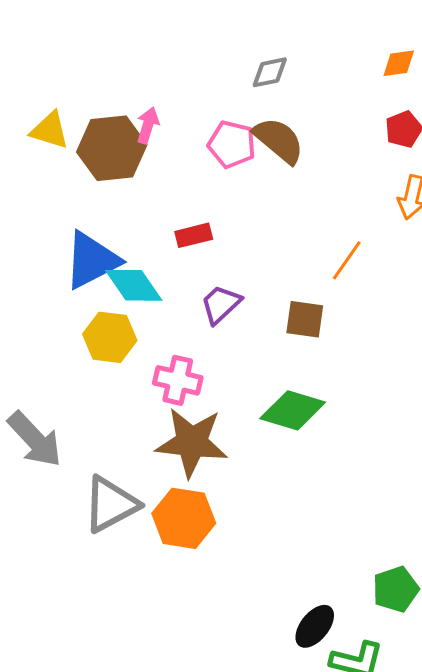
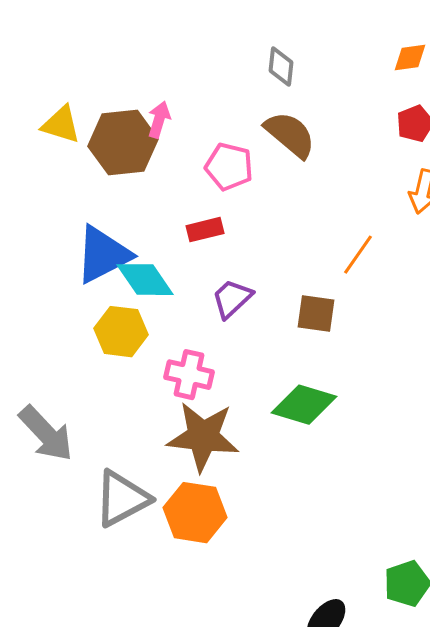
gray diamond: (270, 72) -> (281, 67), turned -72
pink pentagon: (232, 144) -> (229, 167), moved

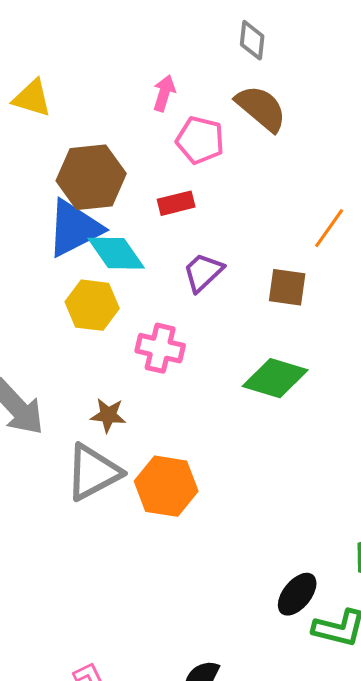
pink arrow: (159, 120) -> (164, 93), moved
brown hexagon: (123, 143) -> (91, 177), moved
brown star: (203, 437) -> (108, 415), moved, size x0.5

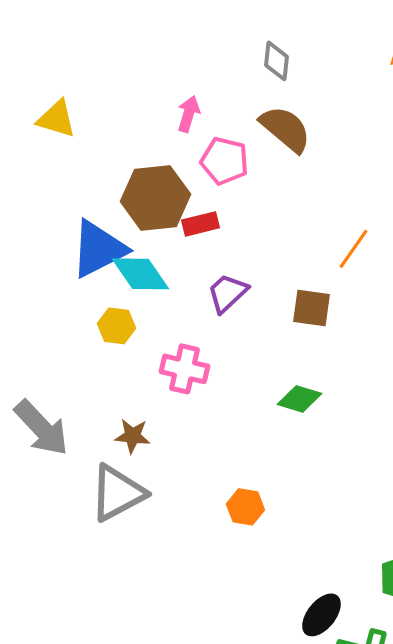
brown hexagon: (91, 177) -> (155, 198), moved
yellow hexagon: (92, 305) -> (116, 326), size x0.7
green diamond: (275, 378) -> (299, 399), size x0.7
orange hexagon: (166, 486) -> (245, 507), moved, size x0.6

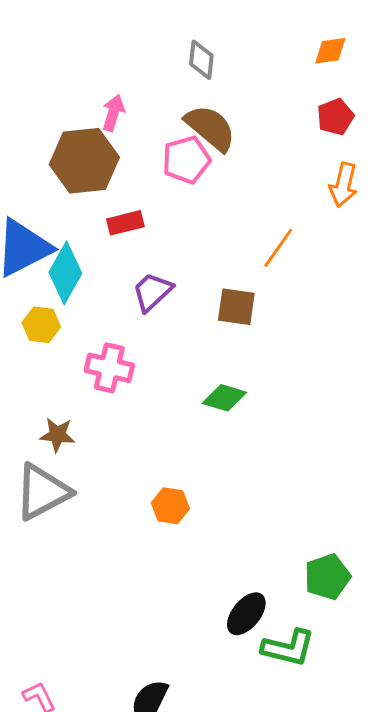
pink pentagon: (224, 161) -> (186, 160), moved, turned -30
brown hexagon: (155, 198) -> (84, 161), moved
cyan diamond: (140, 274) -> (65, 273), turned 64

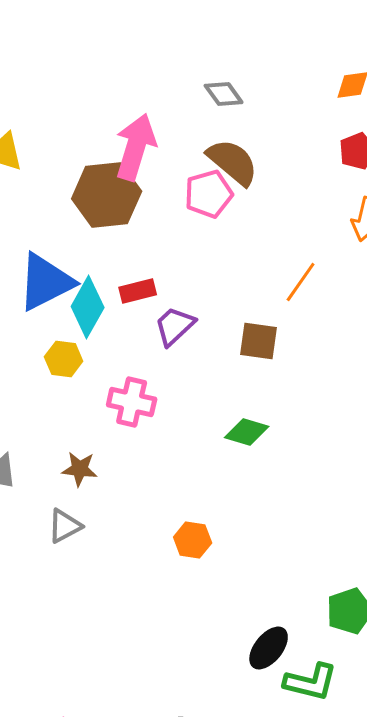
gray diamond: (201, 60) -> (224, 94), turned -42
pink arrow: (113, 113) -> (136, 147), size x1.8
red rectangle: (125, 223) -> (138, 291), moved
gray triangle: (42, 492) -> (65, 526), size x0.6

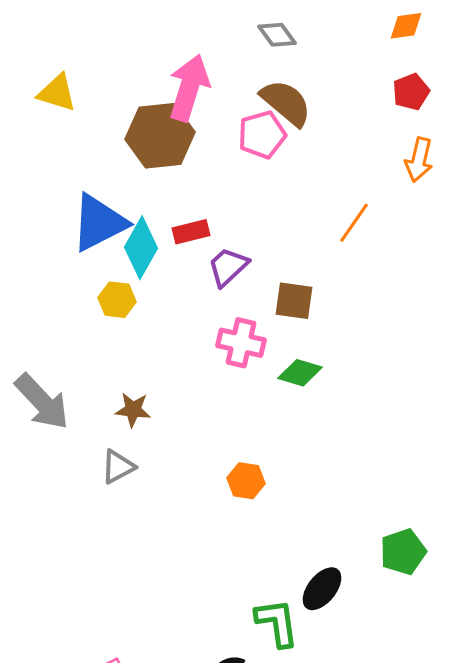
brown square: (259, 341) -> (294, 301), moved
pink cross: (132, 402) -> (241, 343), moved
green L-shape: (311, 682) -> (277, 623), moved, turned -112

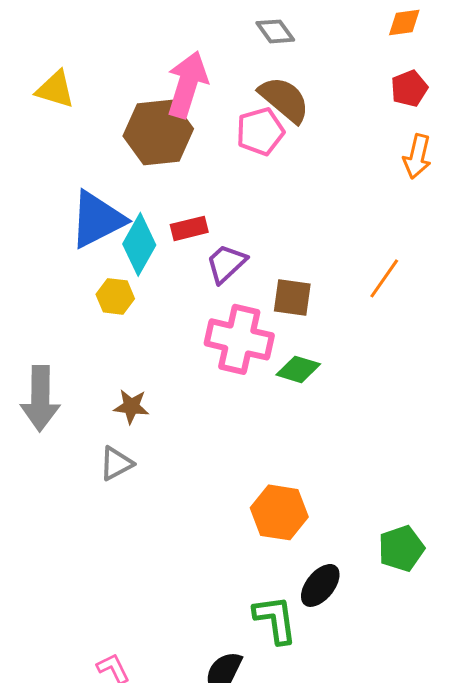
orange line: (354, 223) -> (384, 278), moved
pink cross: (241, 343) -> (239, 339), size x1.4
gray arrow: (42, 402) -> (40, 398), turned 44
orange hexagon: (246, 481) -> (279, 512), moved, size x1.5

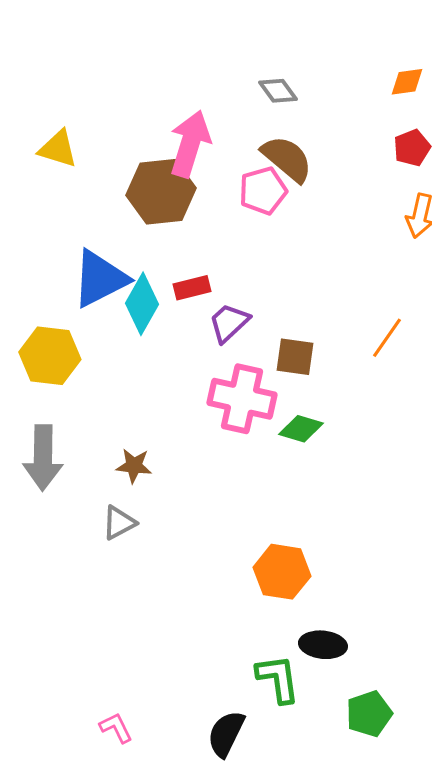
yellow hexagon: (115, 296) -> (50, 356), moved, size x1.6
green pentagon: (401, 548) -> (369, 714), moved
black ellipse: (320, 585) -> (323, 645), turned 57

